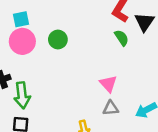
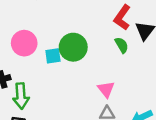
cyan square: (21, 19) -> (53, 56), moved
green circle: (58, 40) -> (73, 47), moved, size x1.5

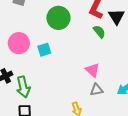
green circle: (73, 47) -> (58, 18), moved

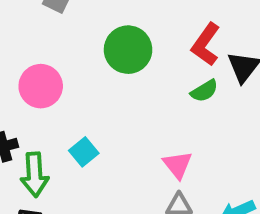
green semicircle: (99, 32) -> (204, 91), turned 88
cyan square: (44, 50) -> (84, 152), moved, turned -32

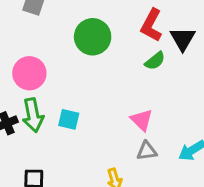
cyan square: (84, 152) -> (69, 119), turned -30
green arrow: (35, 175) -> (33, 115), moved

